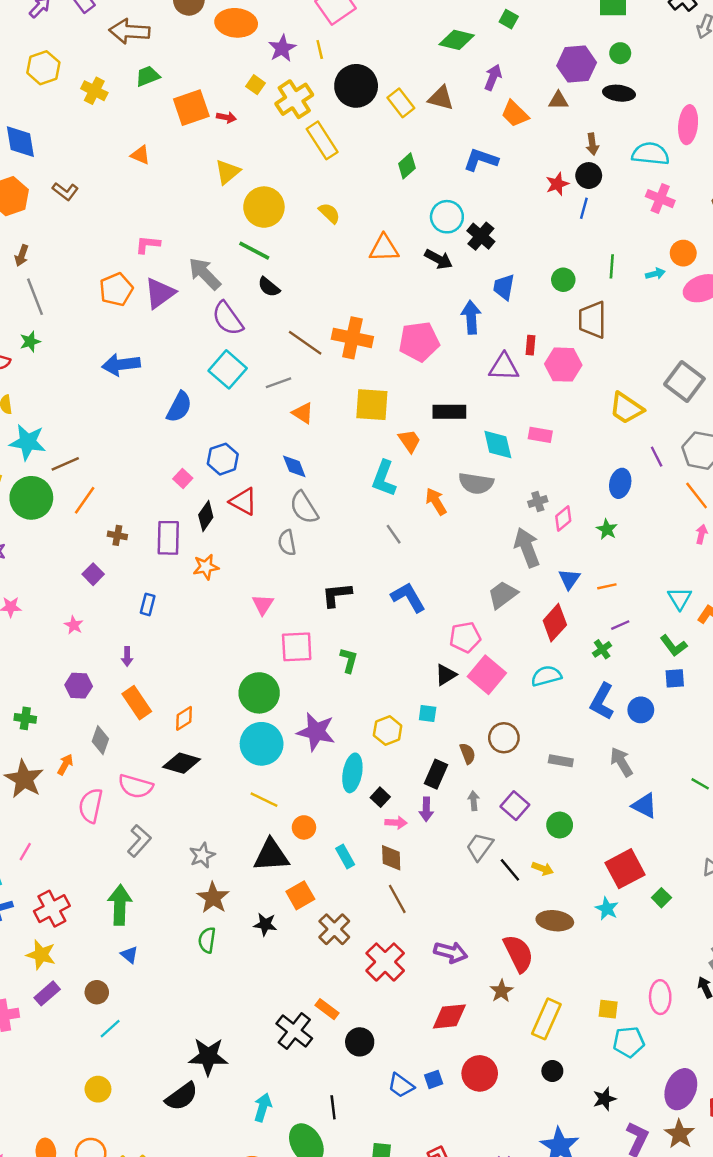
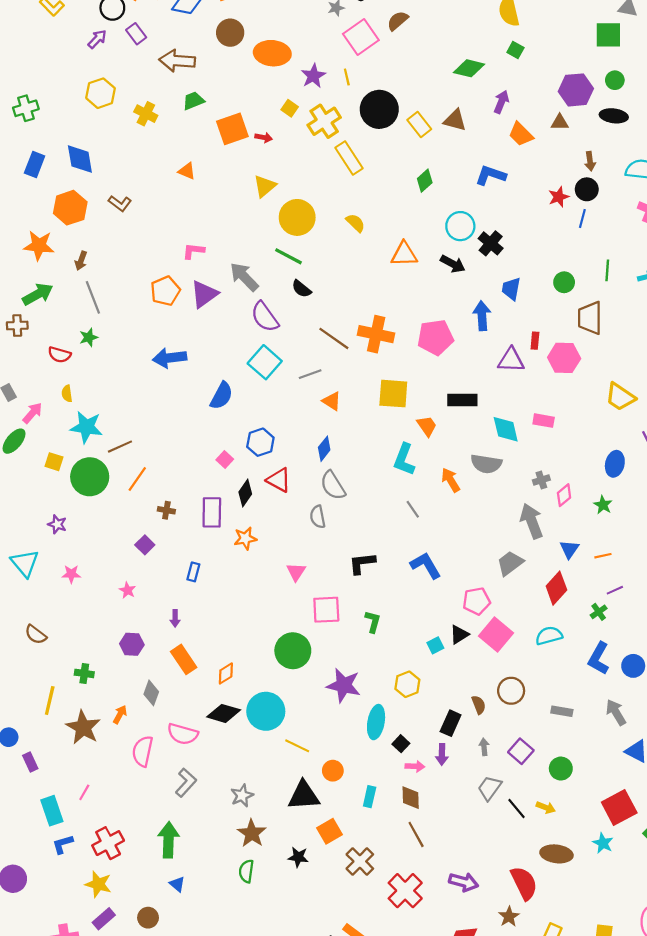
blue diamond: (294, 466) -> (324, 449), turned 60
cyan square: (428, 714) -> (435, 645), moved, turned -35
cyan circle: (262, 744) -> (266, 711), moved
cyan rectangle: (345, 857) -> (370, 797), turned 42

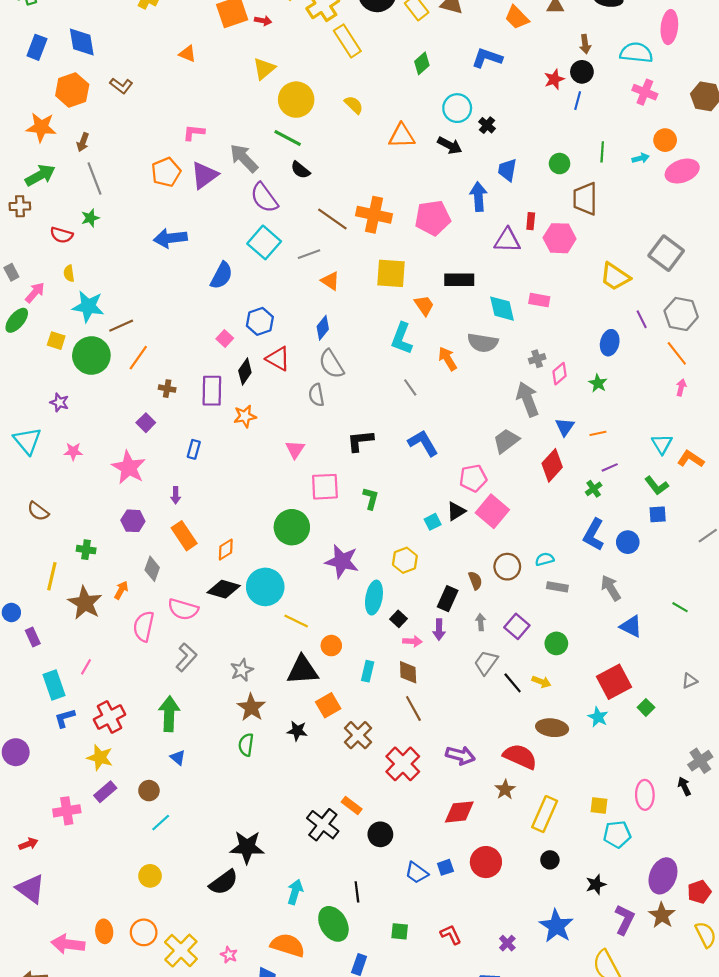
black cross: (491, 243) -> (487, 125), size x0.7
pink star: (127, 590) -> (129, 467), size x2.0
cyan semicircle: (549, 636) -> (545, 559), moved, size x0.7
red semicircle: (524, 883) -> (520, 756), turned -40

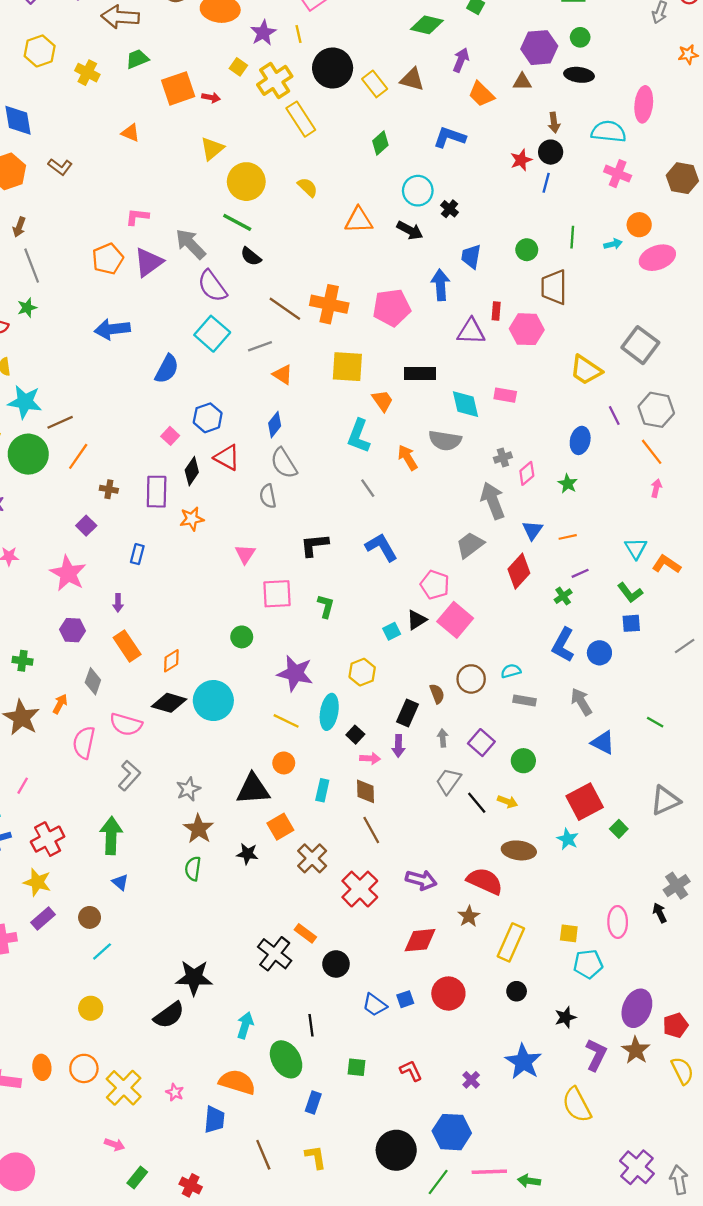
pink pentagon: (473, 478) -> (435, 585), turned 30
green circle: (292, 527) -> (242, 637), size x0.6
yellow line: (296, 621) -> (286, 721), moved
gray triangle: (690, 681) -> (665, 800), size x1.8

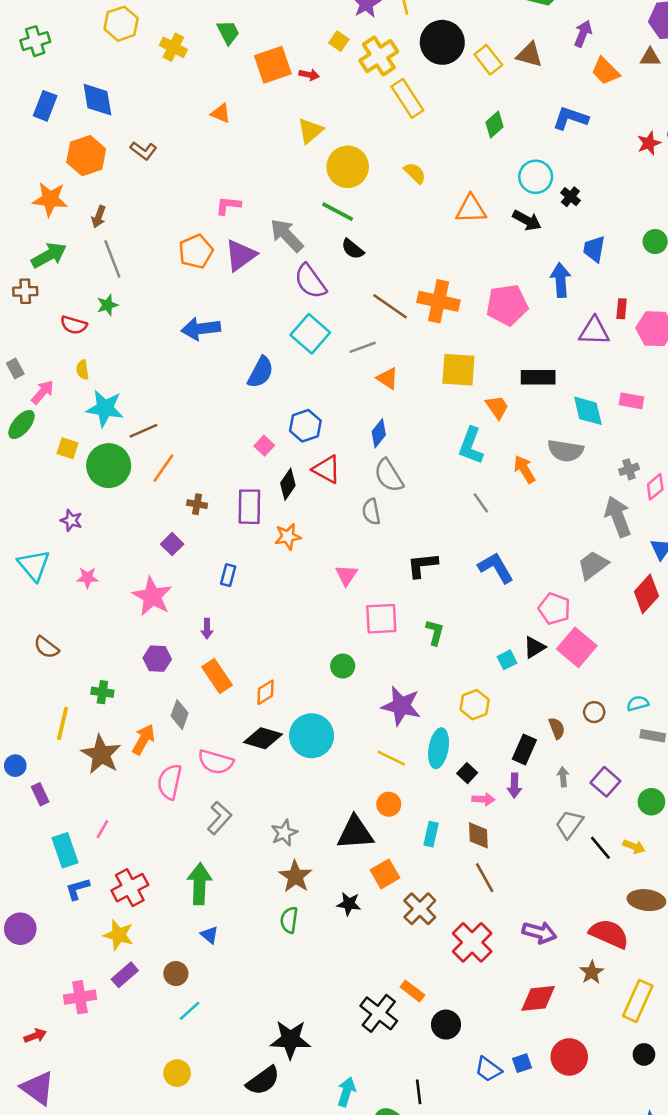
green trapezoid: (137, 59) -> (228, 32), turned 85
brown circle: (471, 679) -> (594, 712), size x0.7
orange arrow: (60, 704) -> (143, 739), size x1.4

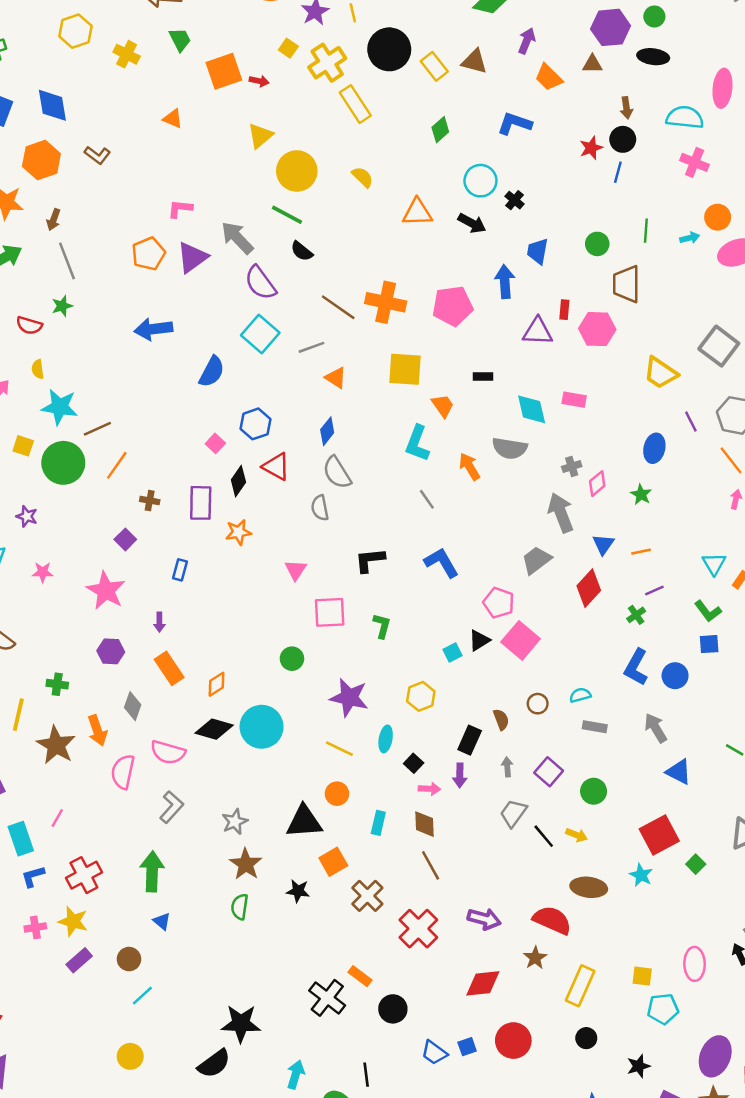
black rectangle: (538, 377) -> (483, 376), size x0.6
orange arrow: (143, 739) -> (97, 730), turned 132
cyan ellipse: (439, 748) -> (386, 739), size x0.7
pink cross: (80, 997) -> (35, 927), moved, size x0.7

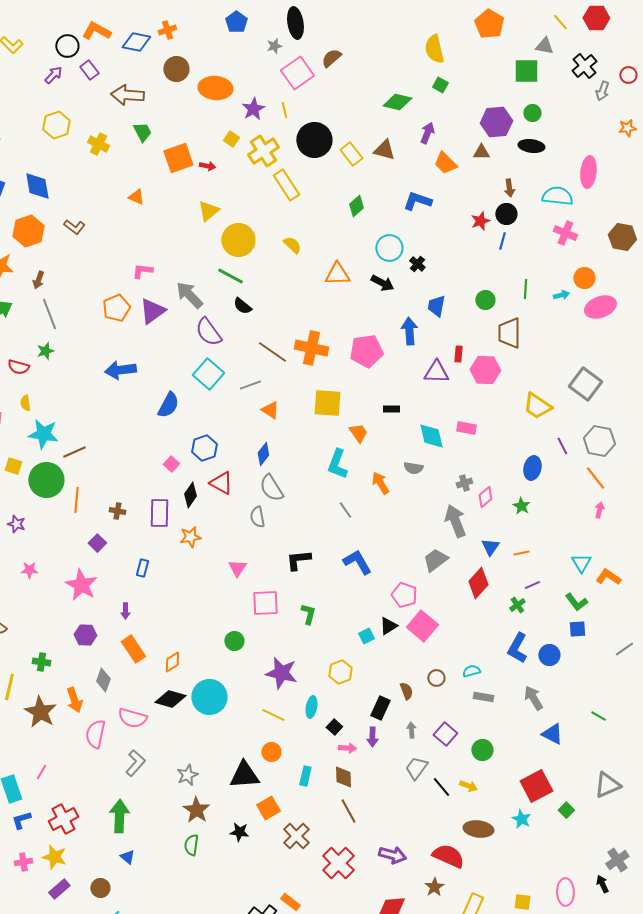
gray semicircle: (510, 448) -> (413, 468), size x0.7
orange line: (117, 465) -> (76, 500), moved, turned -30

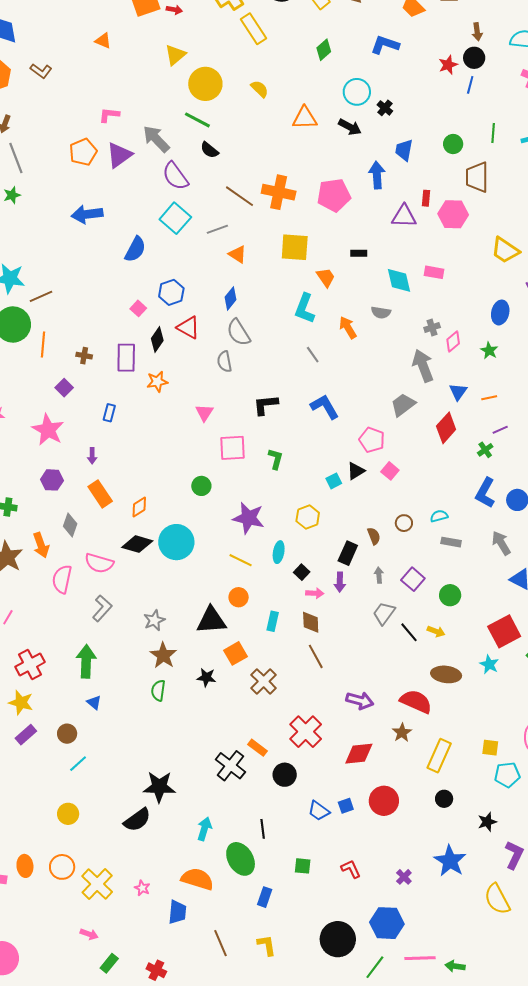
pink square: (422, 626) -> (390, 471), size x0.6
red cross: (338, 863) -> (306, 732), moved

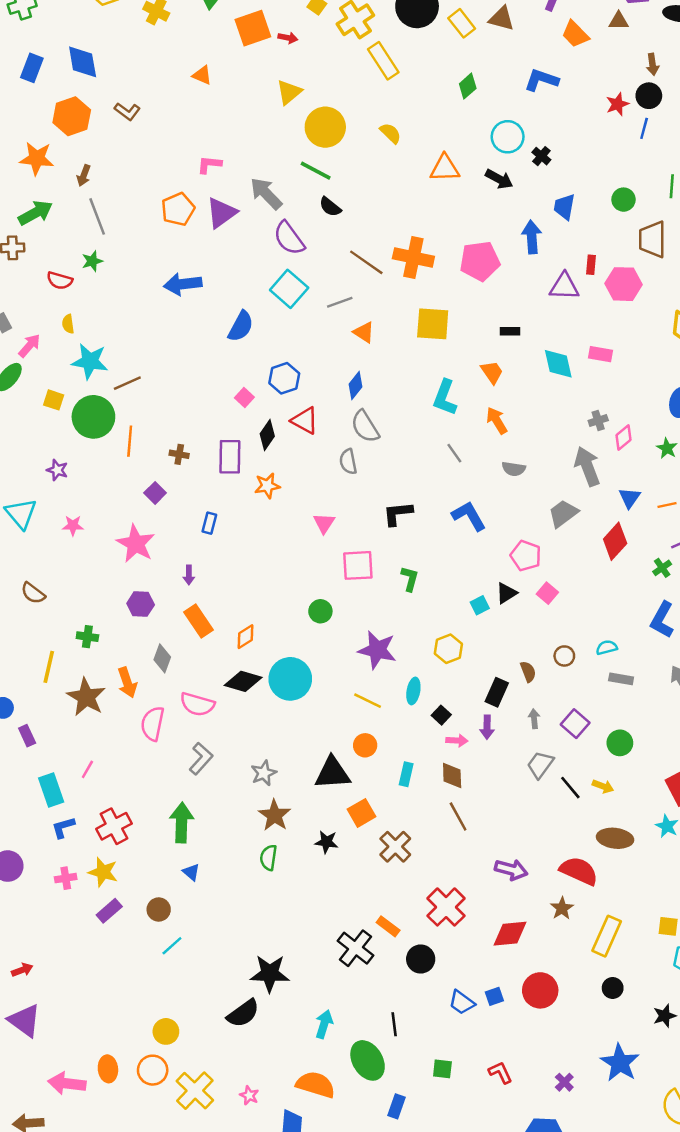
orange trapezoid: (326, 277) -> (492, 372), moved
gray semicircle: (381, 312) -> (514, 469), moved
yellow circle: (68, 814) -> (166, 1031), moved

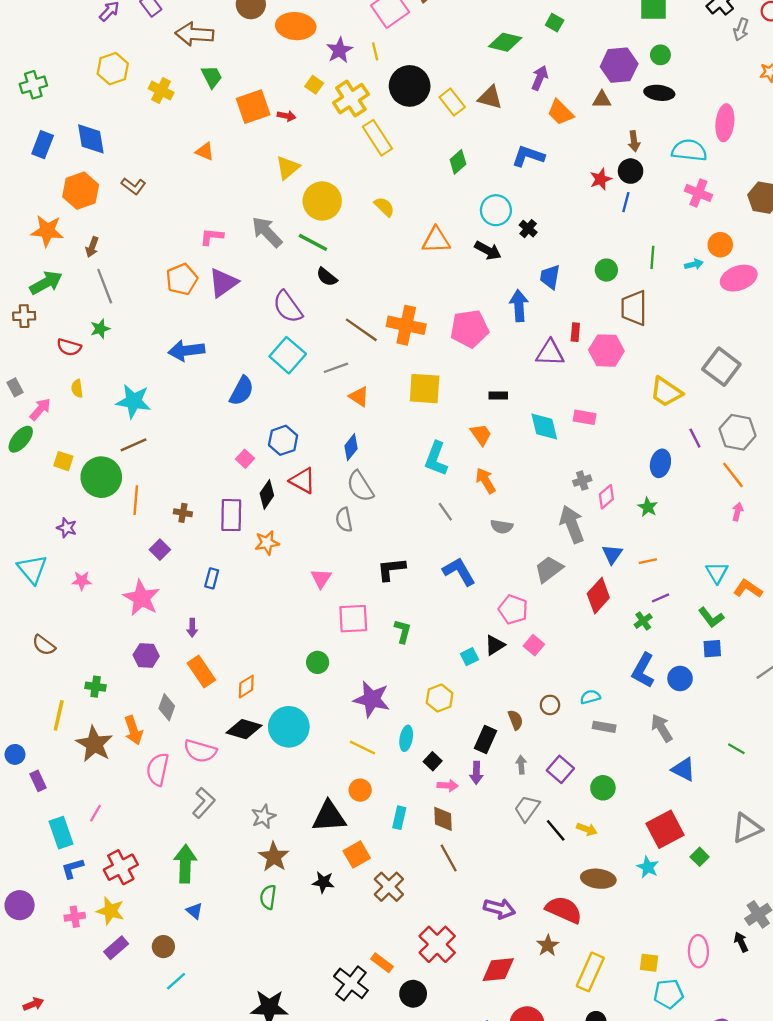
gray arrow: (266, 194) -> (267, 232), moved
cyan star: (90, 361) -> (133, 401), moved

